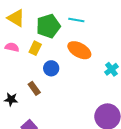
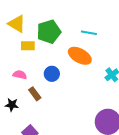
cyan line: (76, 20) -> (89, 33), moved
pink semicircle: (12, 47) -> (20, 75), moved
yellow rectangle: (35, 48) -> (28, 46), moved, turned 64

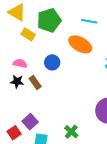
yellow rectangle: (28, 46) -> (28, 34), turned 32
black star: (12, 105) -> (17, 82), moved

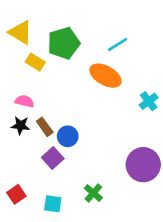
cyan line: (89, 21) -> (118, 45), turned -42
blue circle: (52, 62) -> (68, 136), moved
purple square: (30, 122) -> (53, 158), moved

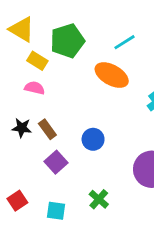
pink semicircle: (24, 101) -> (35, 88), moved
blue circle: (68, 136) -> (93, 139), moved

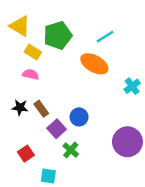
purple square: (56, 162) -> (57, 129), moved
green cross: (99, 199) -> (71, 150), moved
red square: (17, 201) -> (26, 154), moved

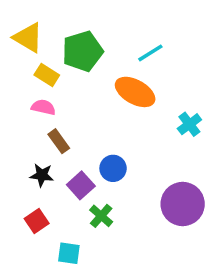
black star: (20, 107) -> (42, 175), moved
brown rectangle: (41, 109) -> (59, 141), moved

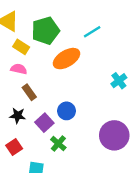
orange ellipse: (135, 92) -> (67, 59), moved, turned -60

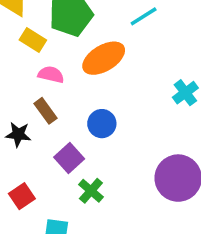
pink semicircle: (19, 69) -> (51, 75), moved
blue circle: (67, 111) -> (102, 124), moved
black star: (18, 116) -> (18, 134), moved

